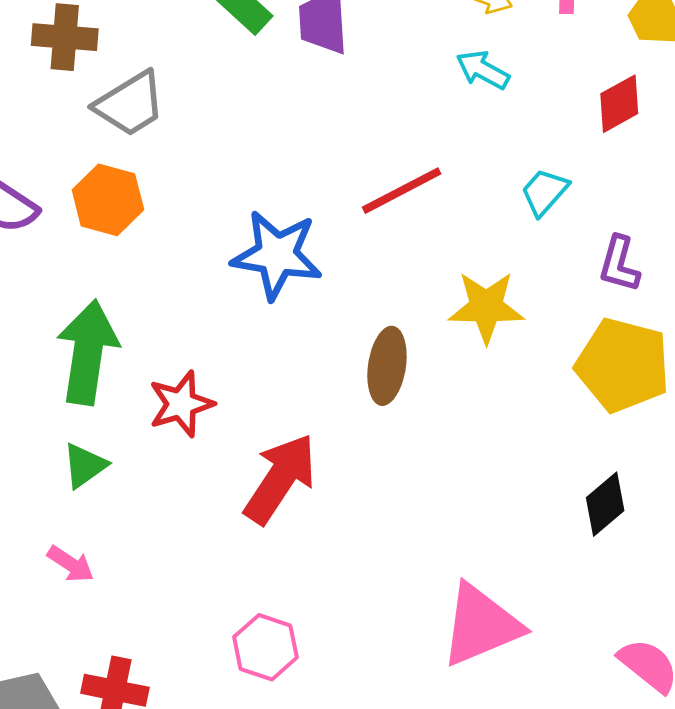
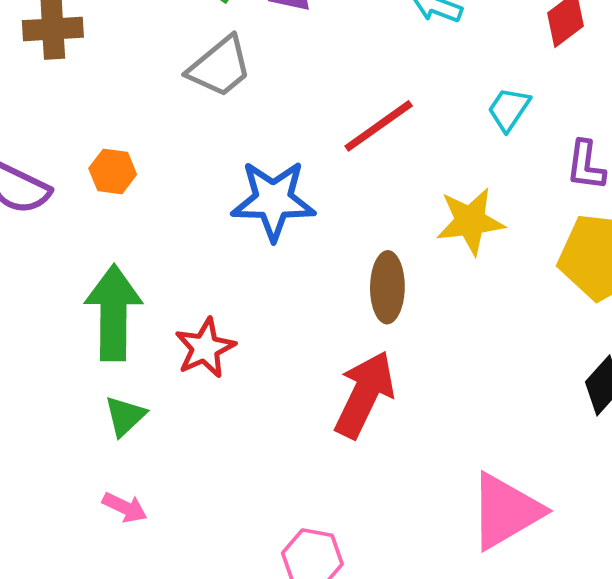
gray trapezoid: (130, 104) -> (220, 67), moved
orange hexagon: (108, 200) -> (113, 171), size x0.7
red arrow: (280, 479) -> (364, 394), moved

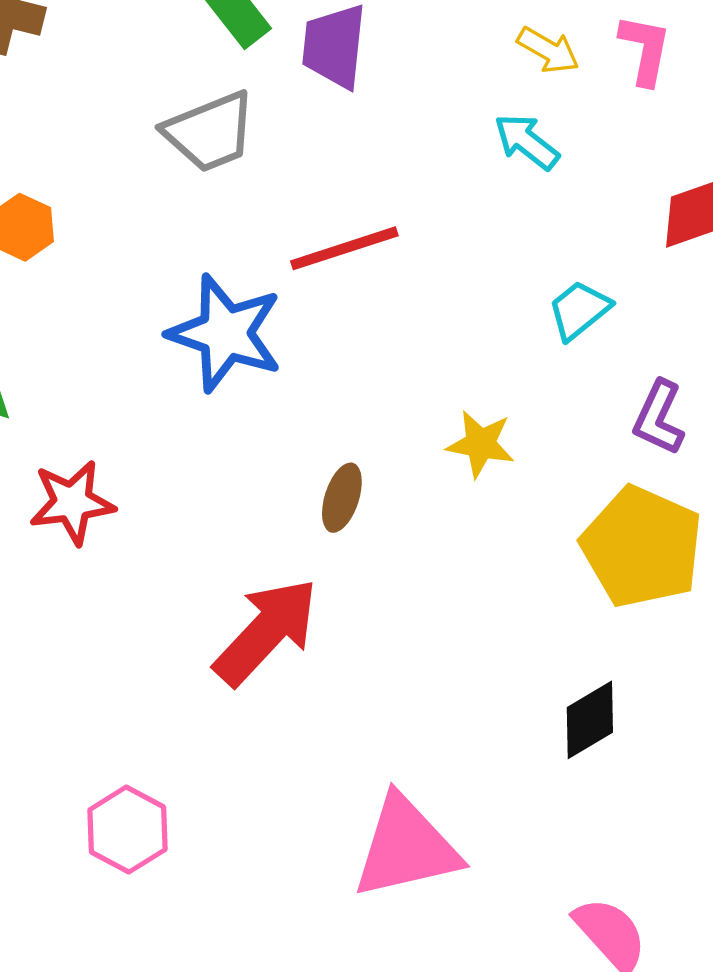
red line: (379, 126) -> (344, 248), moved
yellow star: (470, 221) -> (481, 444), size x0.7
brown ellipse: (387, 287) -> (342, 498), size x0.7

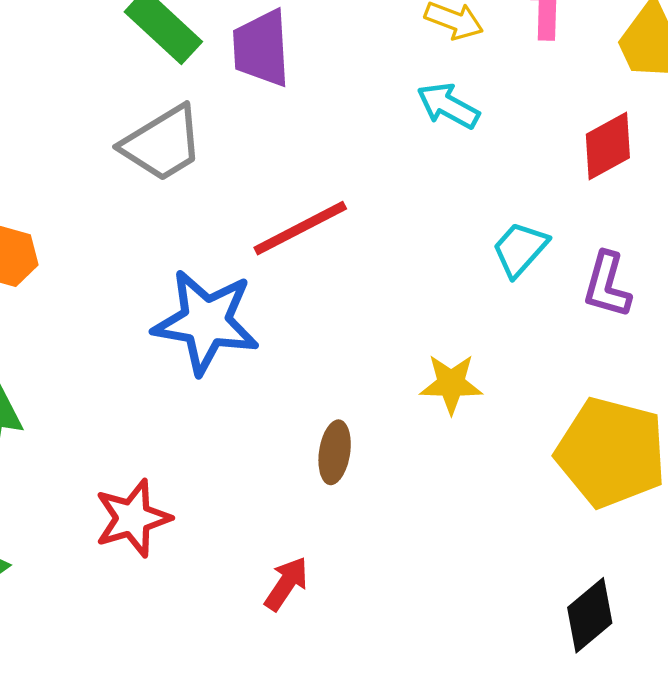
purple L-shape: (659, 418) -> (607, 285), moved
red star: (72, 502) -> (133, 518), moved
red arrow: (266, 632) -> (286, 584), size x0.5

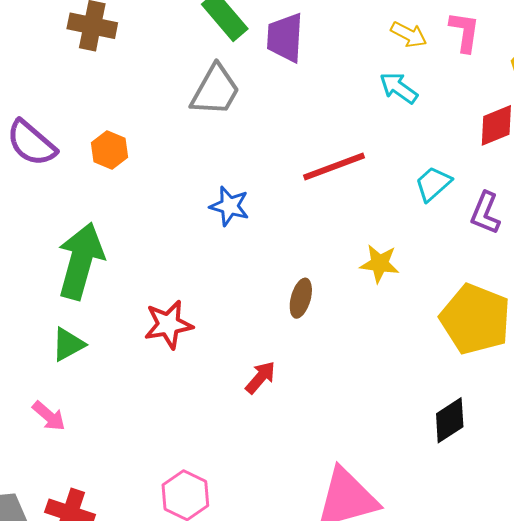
gray trapezoid: (162, 144) -> (215, 90), turned -36
red line: (300, 228) -> (334, 166), moved
blue star: (206, 322) -> (229, 206), size x0.6

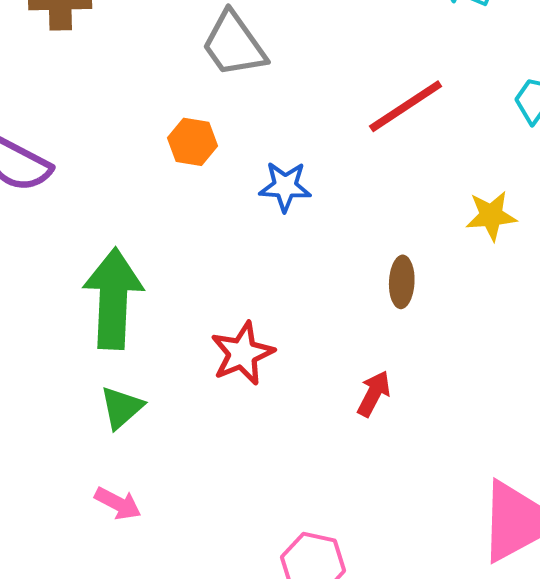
gray trapezoid: (215, 90) -> (234, 44), turned 128
orange hexagon: (109, 150) -> (192, 142), moved

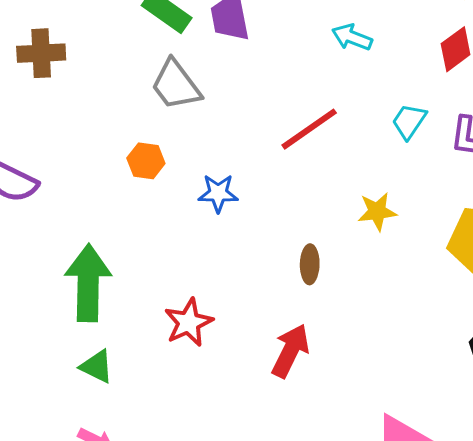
red arrow: (374, 394) -> (290, 351), size x1.5
green triangle: (122, 408) -> (97, 367), turned -51

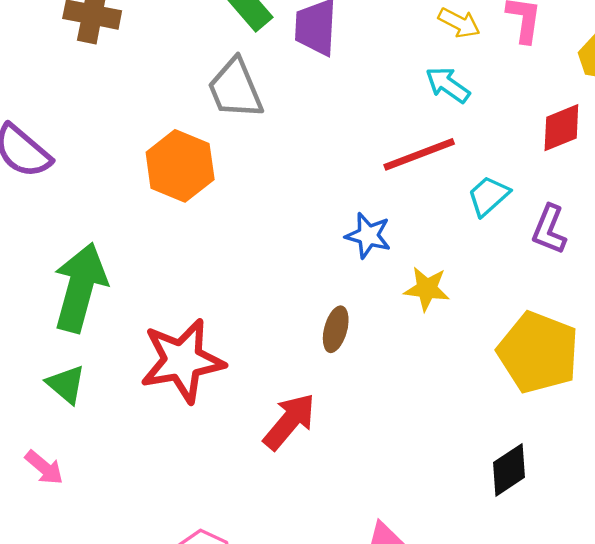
red line: (309, 129) -> (419, 154), moved
orange hexagon: (146, 161) -> (180, 166), size x1.6
blue star: (218, 193) -> (368, 236), moved
red star: (189, 322) -> (182, 361), size x1.5

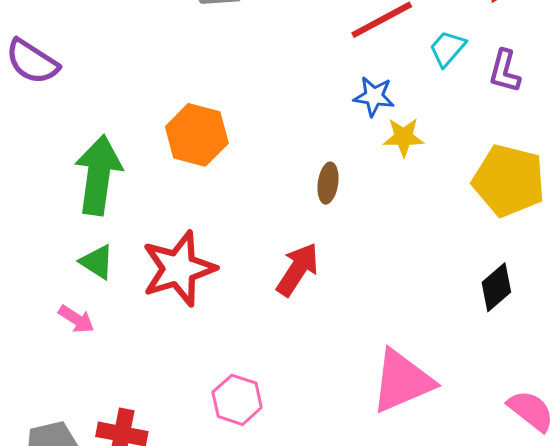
orange hexagon: (180, 166) -> (197, 135), moved
blue star: (368, 236) -> (374, 96), moved
red star: (182, 361) -> (179, 269), moved
pink arrow: (44, 467) -> (76, 319), moved

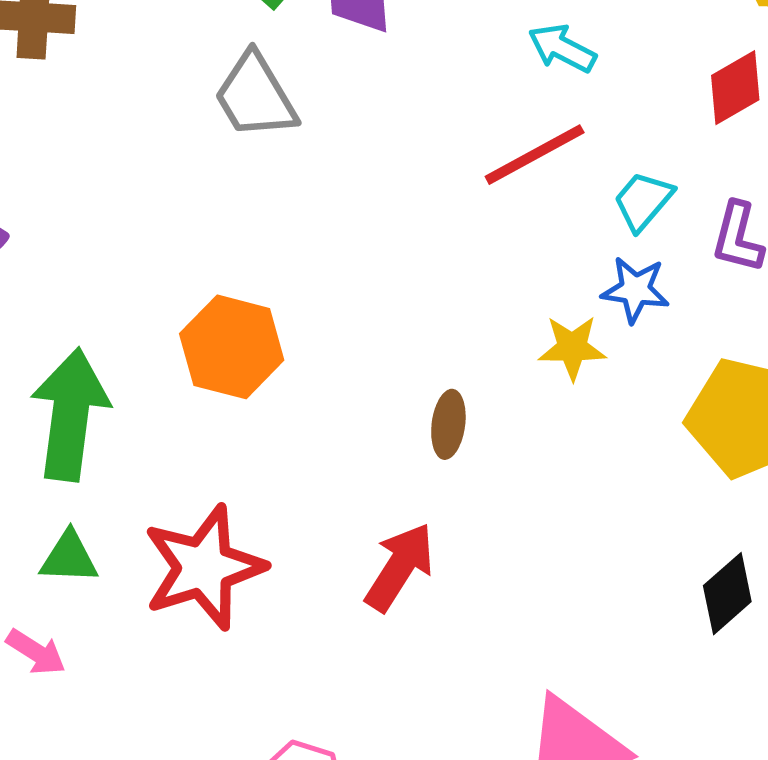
blue star: (374, 96) -> (635, 290), moved
green triangle: (97, 262) -> (69, 558), turned -30

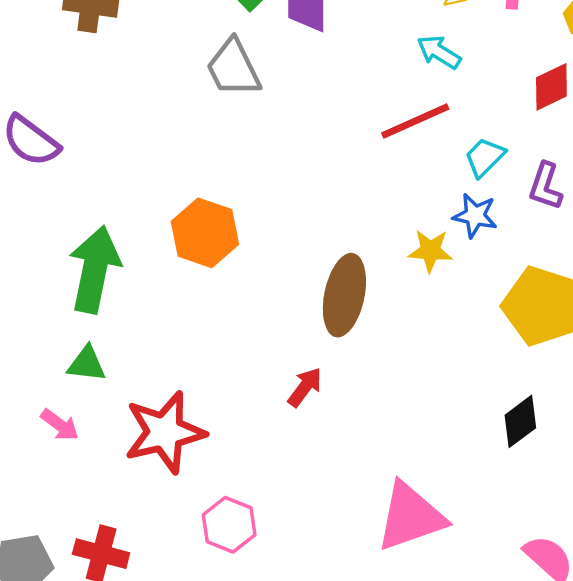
brown ellipse: (448, 424) -> (344, 295), size x1.8
red star: (204, 567) -> (165, 432), moved
red arrow: (400, 567) -> (305, 387), size x0.7

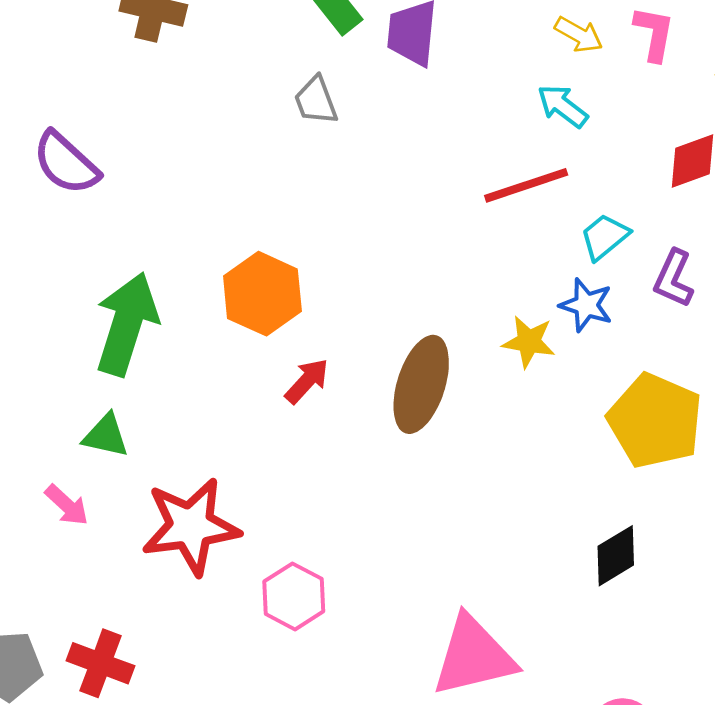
gray trapezoid: (233, 68) -> (316, 101), size x0.7
red arrow: (305, 387) -> (307, 381), moved
pink hexagon: (229, 525) -> (294, 596), moved

